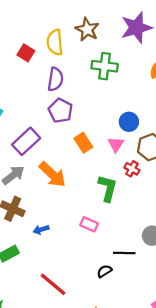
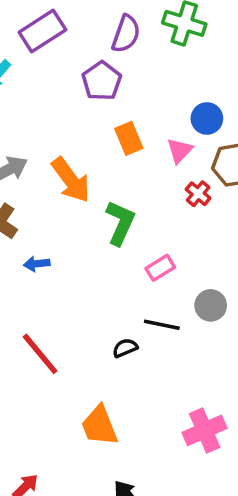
purple semicircle: (55, 79) -> (126, 34), moved
purple rectangle: (26, 141) -> (42, 31), moved
green L-shape: (108, 188) -> (120, 223), moved
pink rectangle: (89, 224) -> (160, 268), moved, turned -66

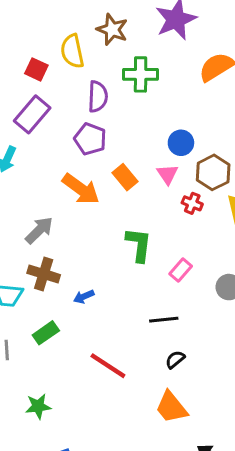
orange arrow: (71, 180) -> (81, 189), moved
black line: (162, 325) -> (164, 320), moved
black semicircle: (125, 348) -> (175, 359), moved

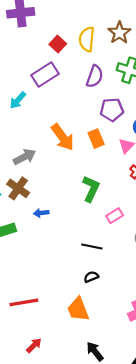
purple pentagon: (90, 139) -> (112, 110), moved, turned 30
red line: (108, 366) -> (24, 302), moved, turned -60

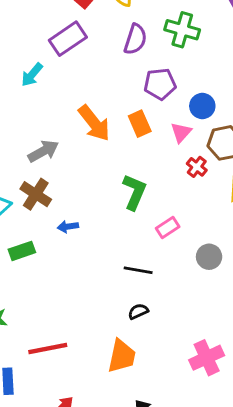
orange trapezoid: (78, 309) -> (122, 356), turned -145

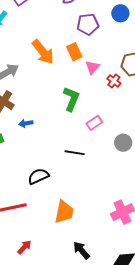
blue circle: (202, 106) -> (120, 13), moved
pink triangle: (181, 132) -> (92, 67), moved
black semicircle: (138, 311) -> (38, 176), moved, size x1.5

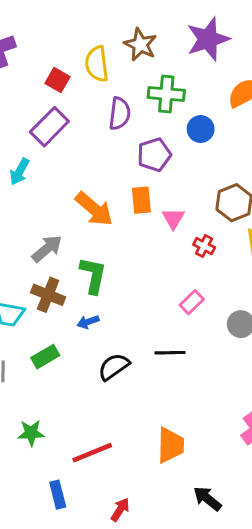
orange rectangle: (74, 52) -> (141, 200), turned 30
red cross: (114, 81) -> (204, 246), moved
green L-shape: (71, 99) -> (93, 275), moved
black semicircle: (38, 176) -> (114, 367), moved

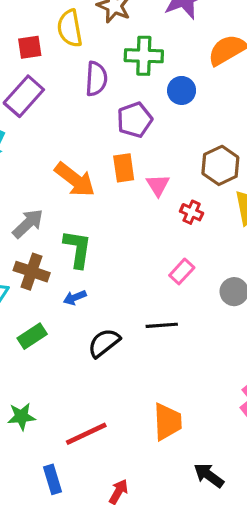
red square: (58, 80) -> (30, 47), turned -35

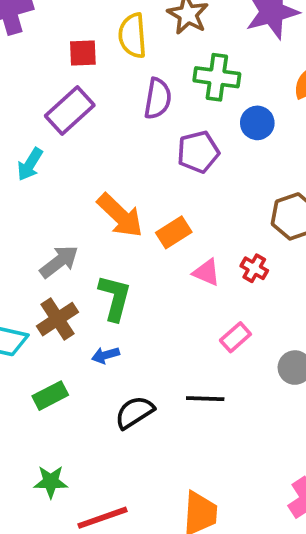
orange rectangle: (124, 168) -> (174, 232), moved, turned 60
pink triangle: (158, 185) -> (206, 272), moved, turned -40
brown cross: (32, 272) -> (57, 319), turned 32
green star: (21, 417) -> (51, 482), moved

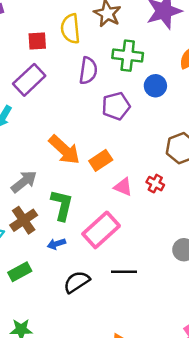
pink rectangle: (235, 337) -> (101, 230), moved, size x1.8

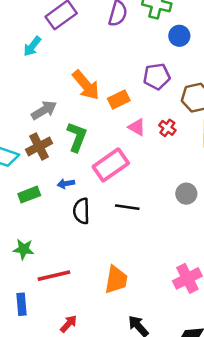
purple pentagon: (116, 106) -> (157, 76), moved
blue arrow: (56, 244) -> (66, 184), moved
black semicircle: (77, 282) -> (81, 211), turned -65

